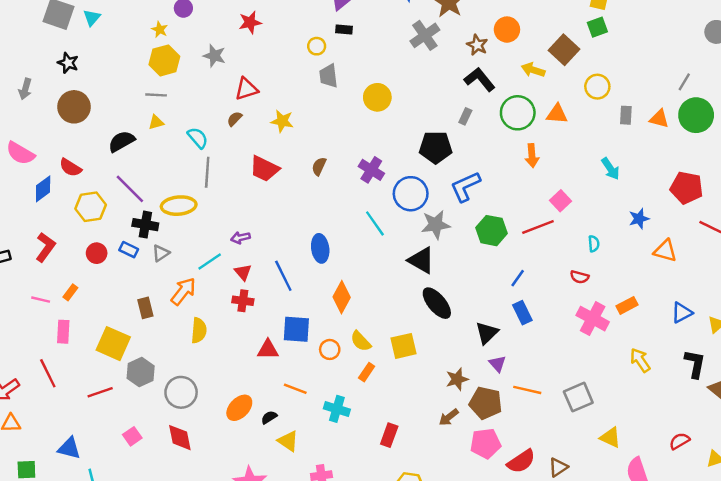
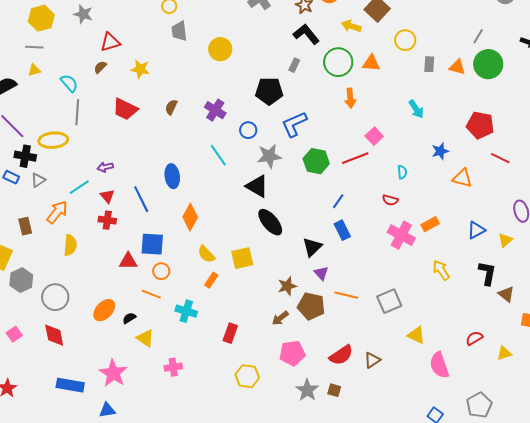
blue circle: (411, 194) -> (248, 130), size x0.6
orange circle: (330, 349) -> (161, 271), moved
pink pentagon: (486, 443) -> (292, 353), moved

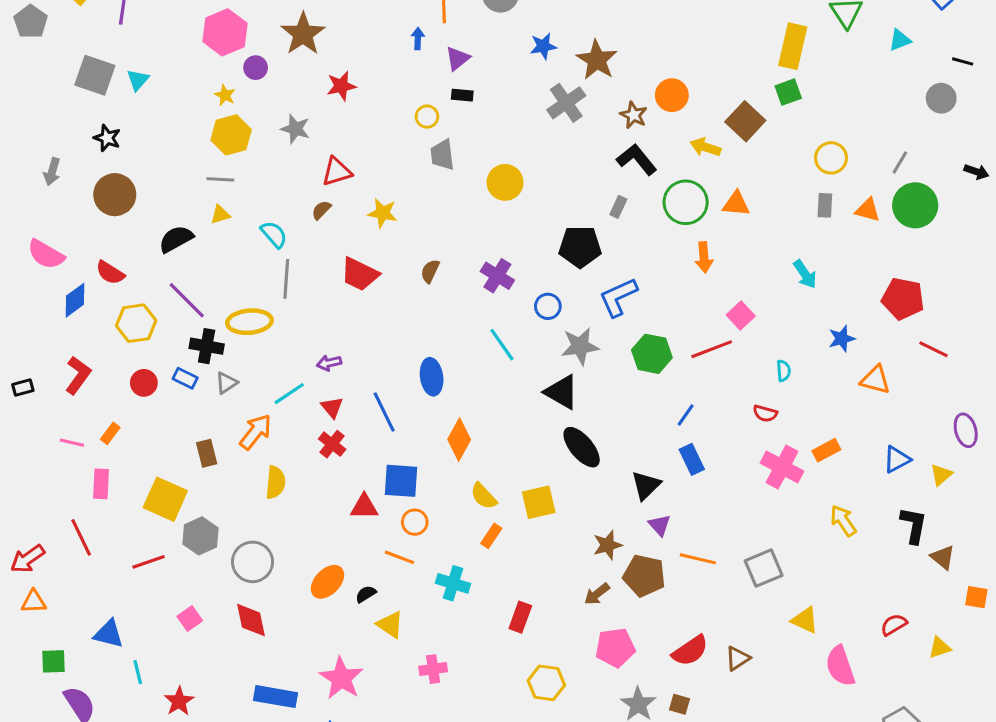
yellow circle: (405, 40) -> (831, 158), moved
red cross: (107, 220) -> (332, 444), turned 30

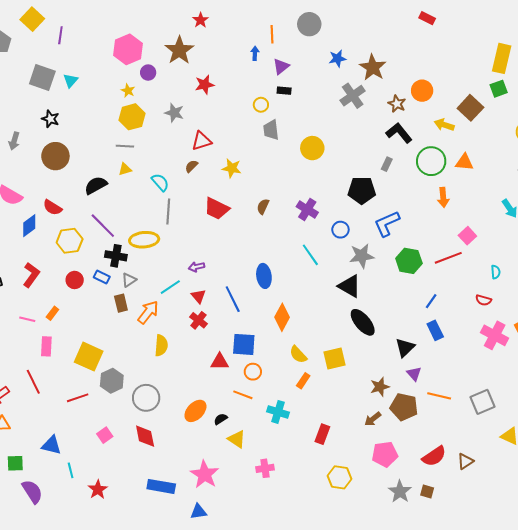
brown rectangle: (207, 453) -> (121, 303), moved

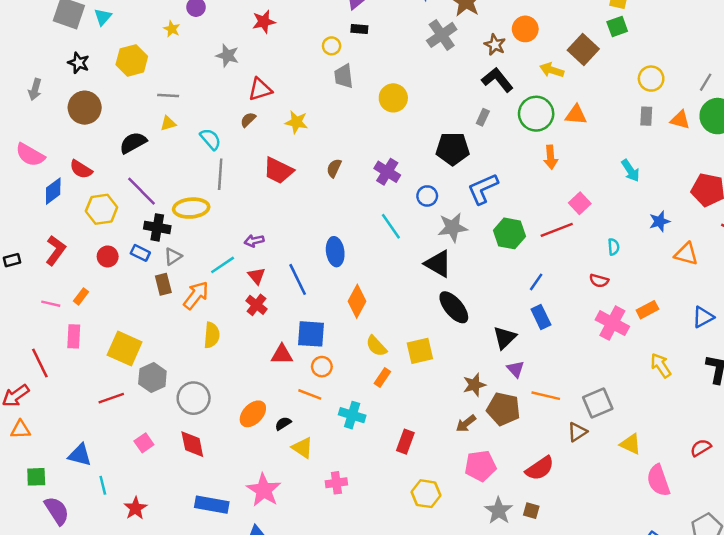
yellow hexagon: (132, 117) -> (132, 60), moved
red line: (33, 382) -> (40, 363), moved
brown triangle: (465, 461) -> (577, 432), moved

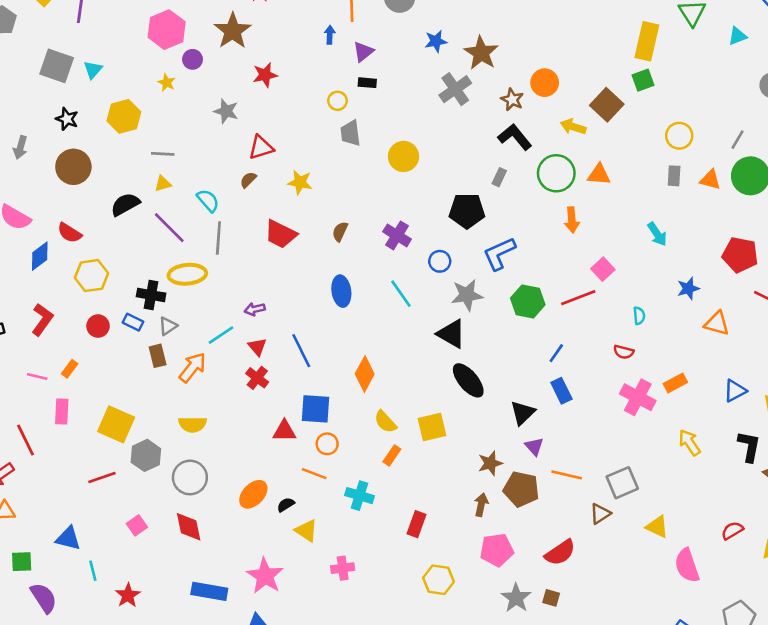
purple line: (142, 191) -> (169, 228), moved
blue ellipse: (335, 252) -> (341, 291), moved
yellow semicircle: (212, 335) -> (193, 424), moved, turned 85
brown arrow: (466, 424) -> (481, 505), turned 140

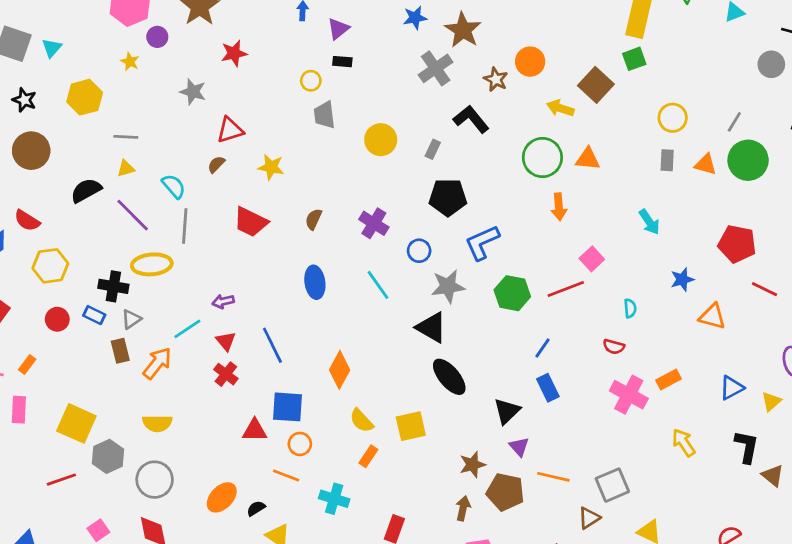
black L-shape: (515, 137) -> (471, 119), moved
gray rectangle: (499, 177) -> (433, 149), moved

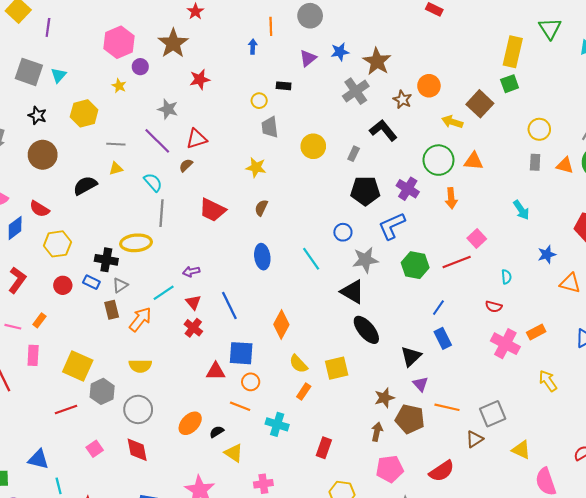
purple triangle: (338, 29) -> (308, 58), moved
yellow star: (271, 167) -> (256, 167), moved
purple line: (133, 215) -> (157, 141), moved
purple cross: (374, 223) -> (408, 189), moved

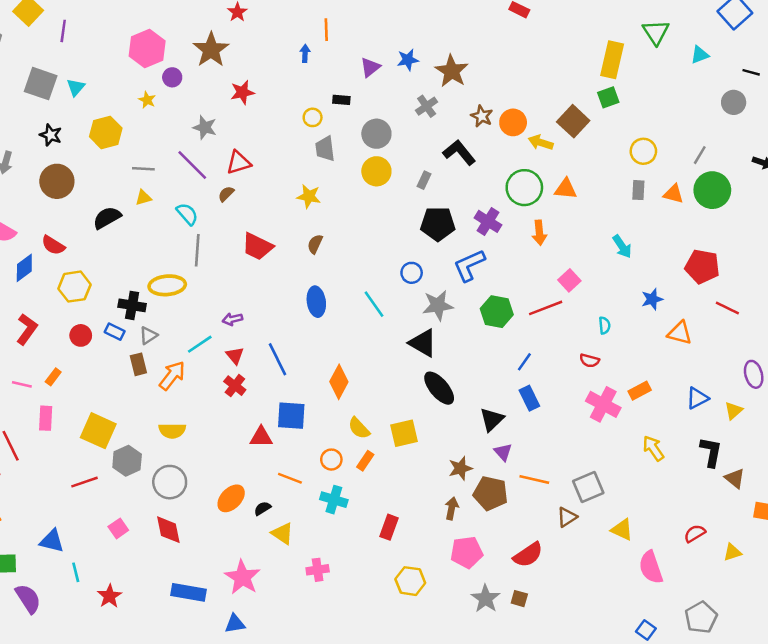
gray circle: (310, 16) -> (376, 134), moved
orange circle: (429, 86) -> (513, 122), moved
gray cross: (356, 91) -> (427, 106), size x0.7
orange circle: (251, 382) -> (331, 460), moved

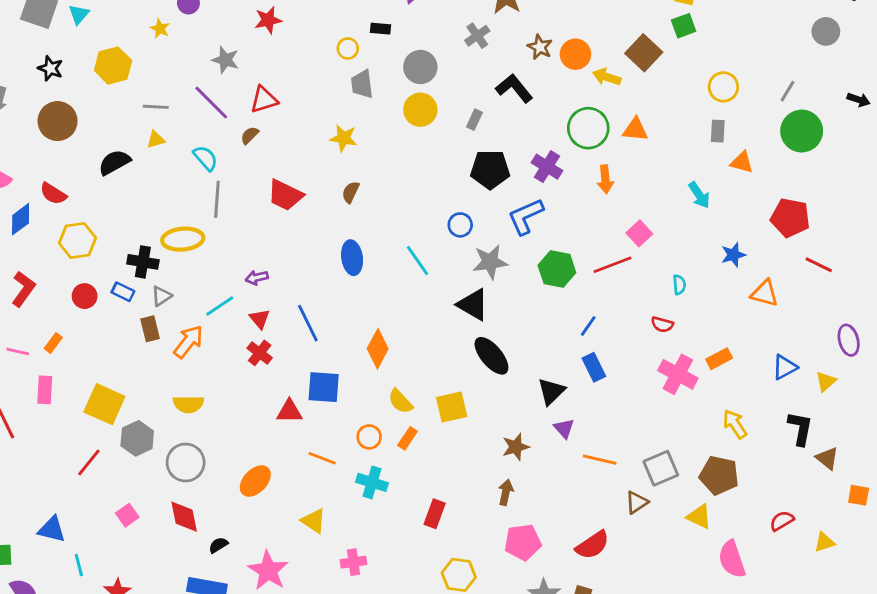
orange triangle: (673, 194) -> (742, 162), moved
red line: (84, 482) -> (89, 463), turned -32
brown pentagon: (490, 493) -> (719, 475), moved
black semicircle: (262, 508) -> (218, 545), moved

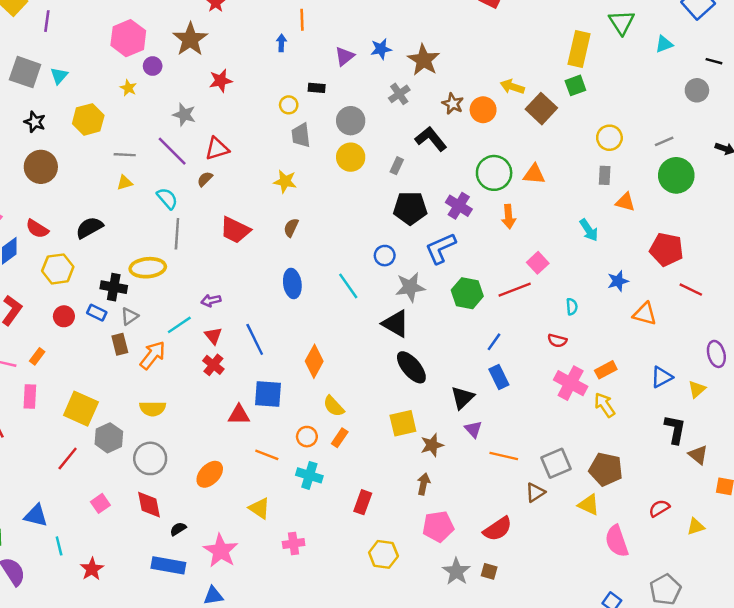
yellow arrow: (607, 77) -> (512, 87), moved
gray line: (787, 91) -> (664, 141), turned 36
black semicircle: (114, 162) -> (89, 228), moved
yellow square: (452, 407) -> (403, 423), moved
yellow arrow: (735, 424) -> (605, 405), moved

